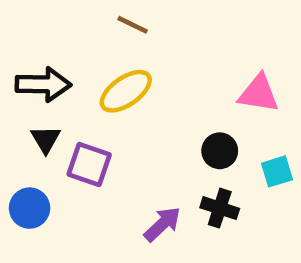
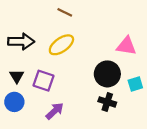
black triangle: (46, 139) -> (17, 76), moved
black circle: (220, 151) -> (107, 74), size x1.5
purple arrow: (162, 224) -> (55, 111), moved

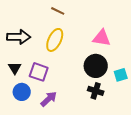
yellow ellipse: (61, 45) -> (55, 40), turned -30
pink triangle: (126, 46) -> (102, 38), moved
blue circle: (14, 102) -> (22, 92), moved

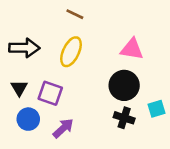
cyan square: (121, 75) -> (157, 109), moved

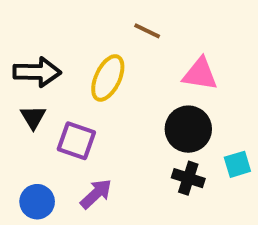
brown line: (75, 14) -> (147, 31), moved
black triangle: (19, 88) -> (33, 117), moved
blue circle: (28, 119) -> (37, 202), moved

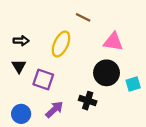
black arrow: (37, 72) -> (21, 41), size x0.6
cyan square: (237, 164) -> (133, 84), moved
black cross: (188, 178) -> (88, 101), moved

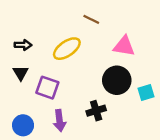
yellow ellipse: (61, 44) -> (67, 49), turned 30
black cross: (88, 101) -> (96, 111), turned -35
purple arrow: (54, 109) -> (60, 120), turned 126

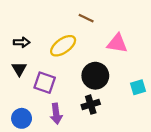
black circle: (117, 80) -> (95, 76), moved

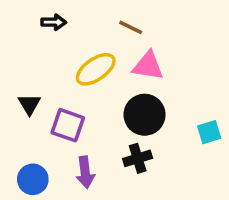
black arrow: (22, 42) -> (54, 22), moved
pink triangle: (117, 43) -> (148, 66), moved

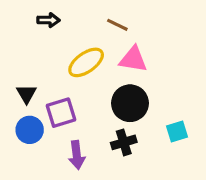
purple square: (68, 125) -> (61, 113), turned -36
cyan square: (209, 132) -> (177, 131), moved
blue circle: (33, 179) -> (30, 130), moved

